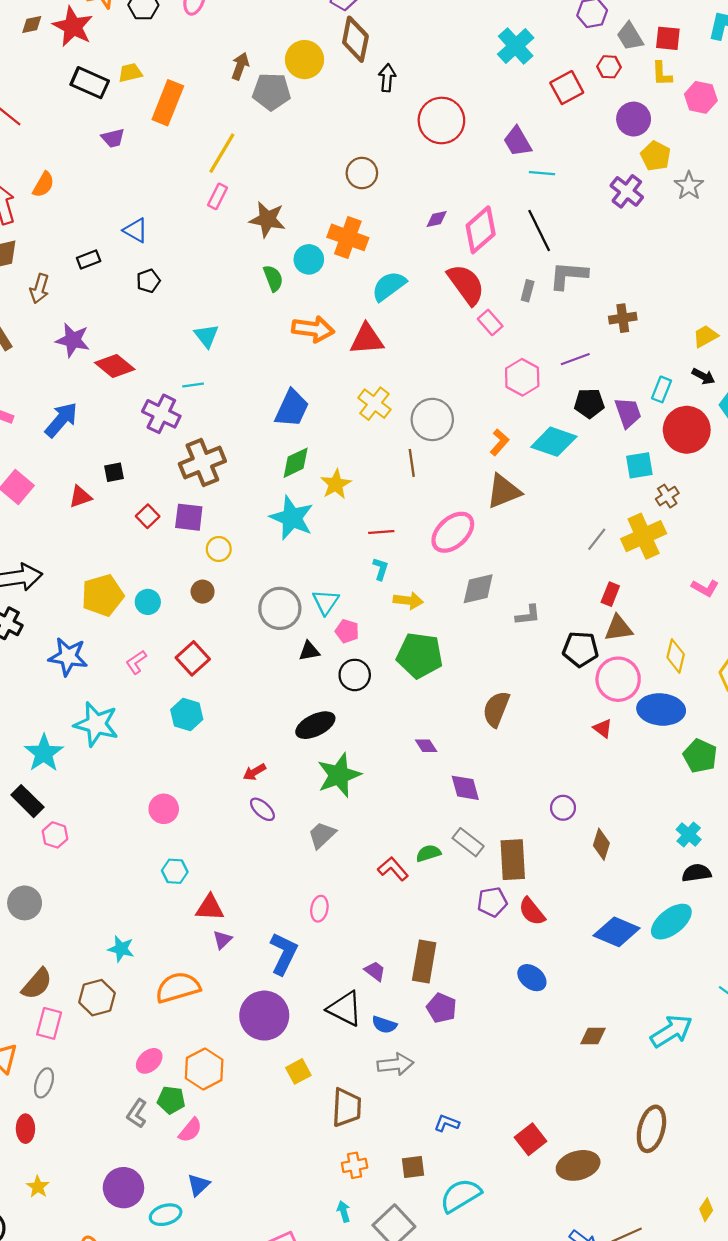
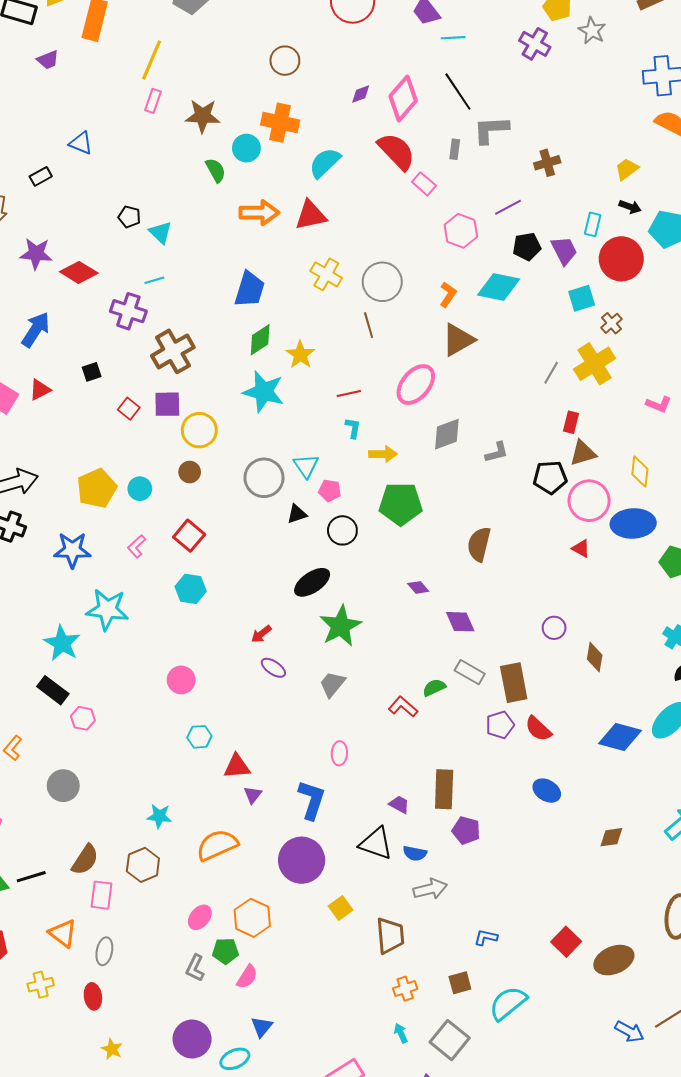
black pentagon: (148, 281) -> (129, 217), moved, turned -30
red triangle: (80, 497) -> (40, 390), moved
yellow circle: (219, 549) -> (199, 430), size x1.5

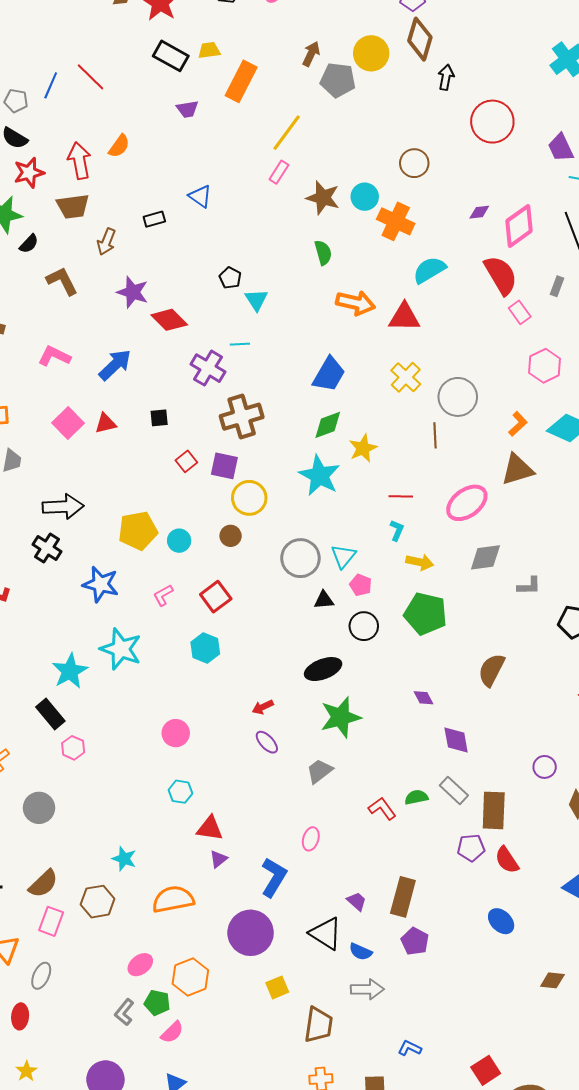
cyan circle: (246, 148) -> (365, 197), moved

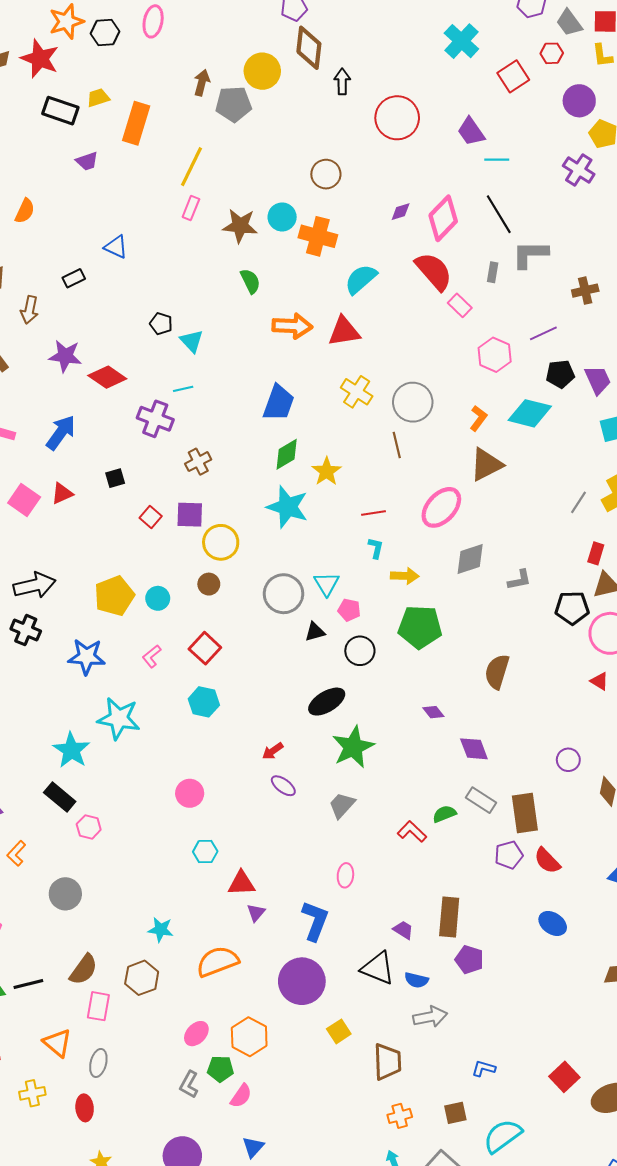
brown cross: (242, 417) -> (198, 462), size x0.6

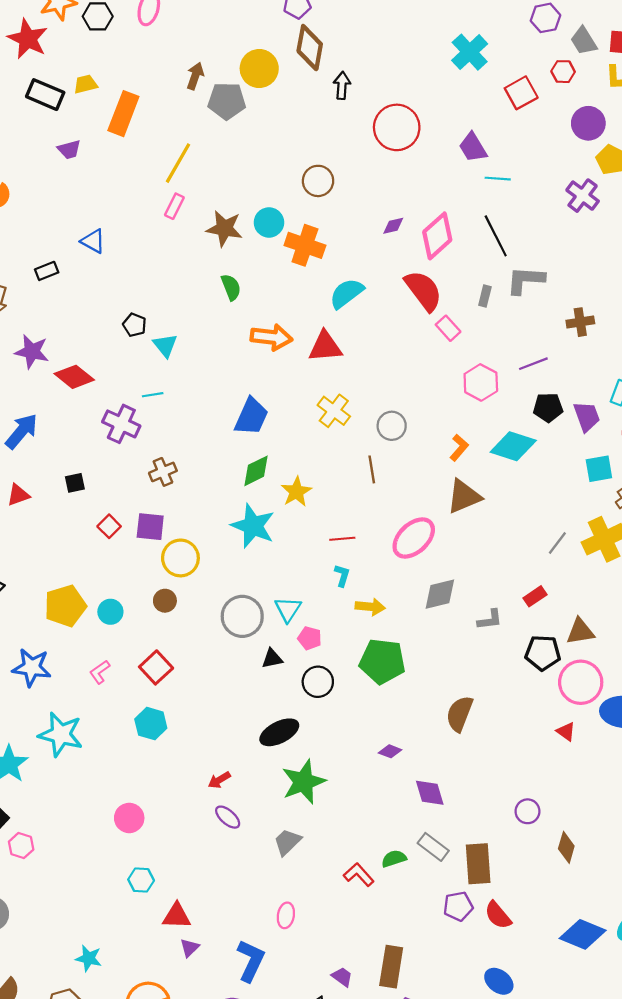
gray circle: (413, 402) -> (392, 426), size x0.7
red rectangle: (596, 553) -> (535, 596), moved, turned 35
purple diamond: (433, 712) -> (390, 751), turned -35

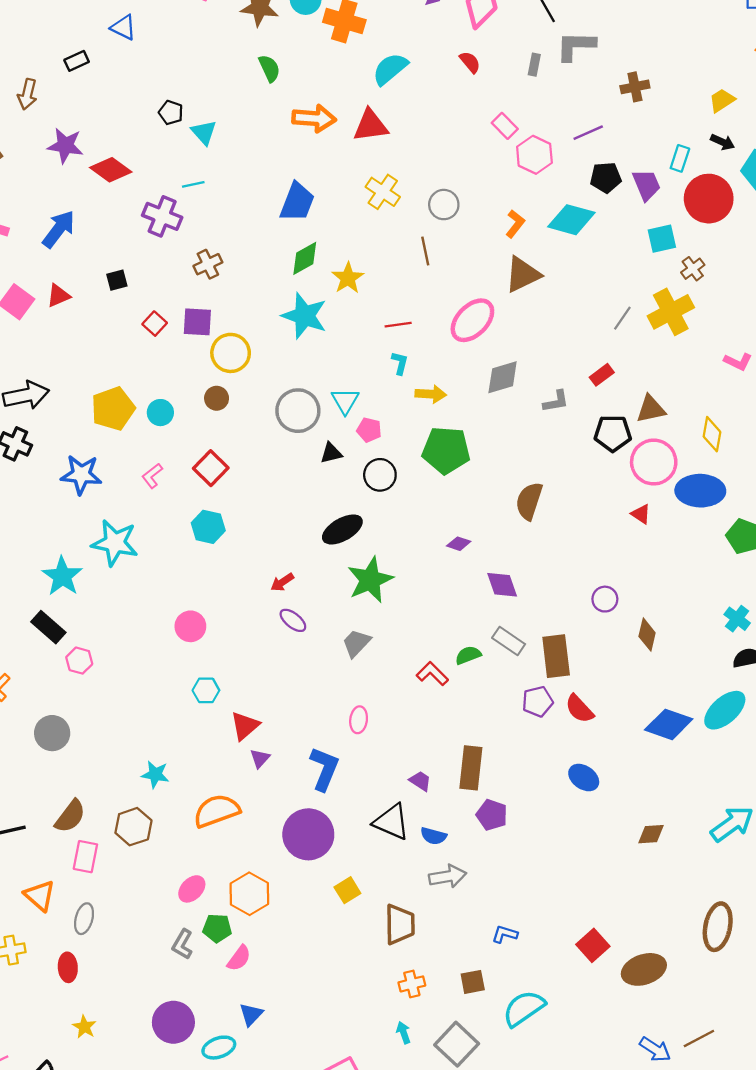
red semicircle: (423, 291) -> (470, 62), size x0.5
pink rectangle: (448, 328) -> (505, 126), moved
red triangle: (177, 916) -> (245, 726), turned -40

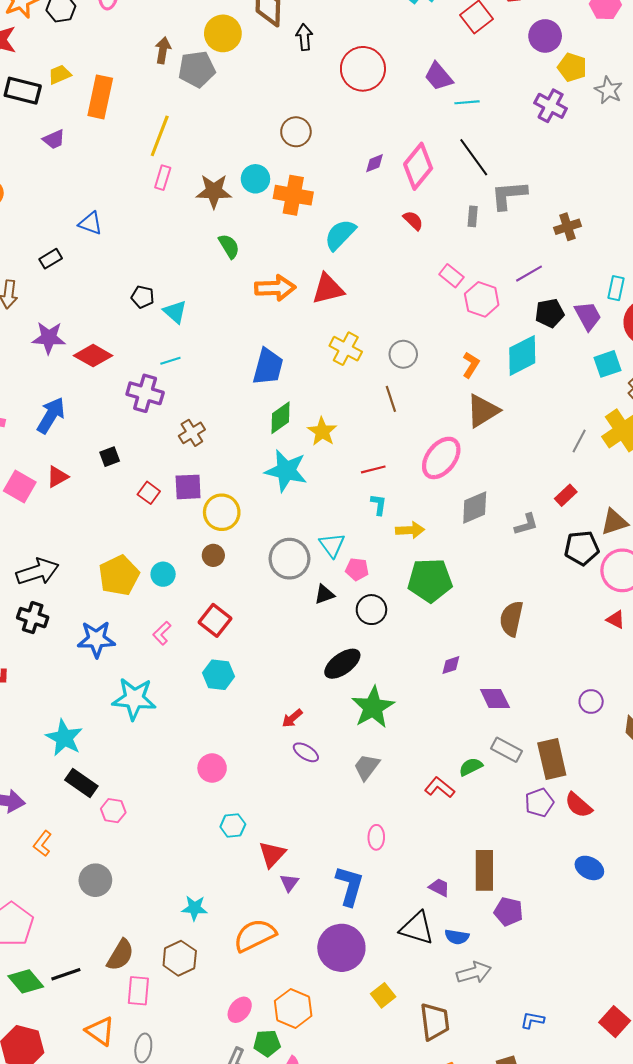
cyan diamond: (571, 220) -> (522, 355), turned -36
purple diamond: (459, 544) -> (451, 665), turned -30
cyan star: (62, 576) -> (64, 738), moved

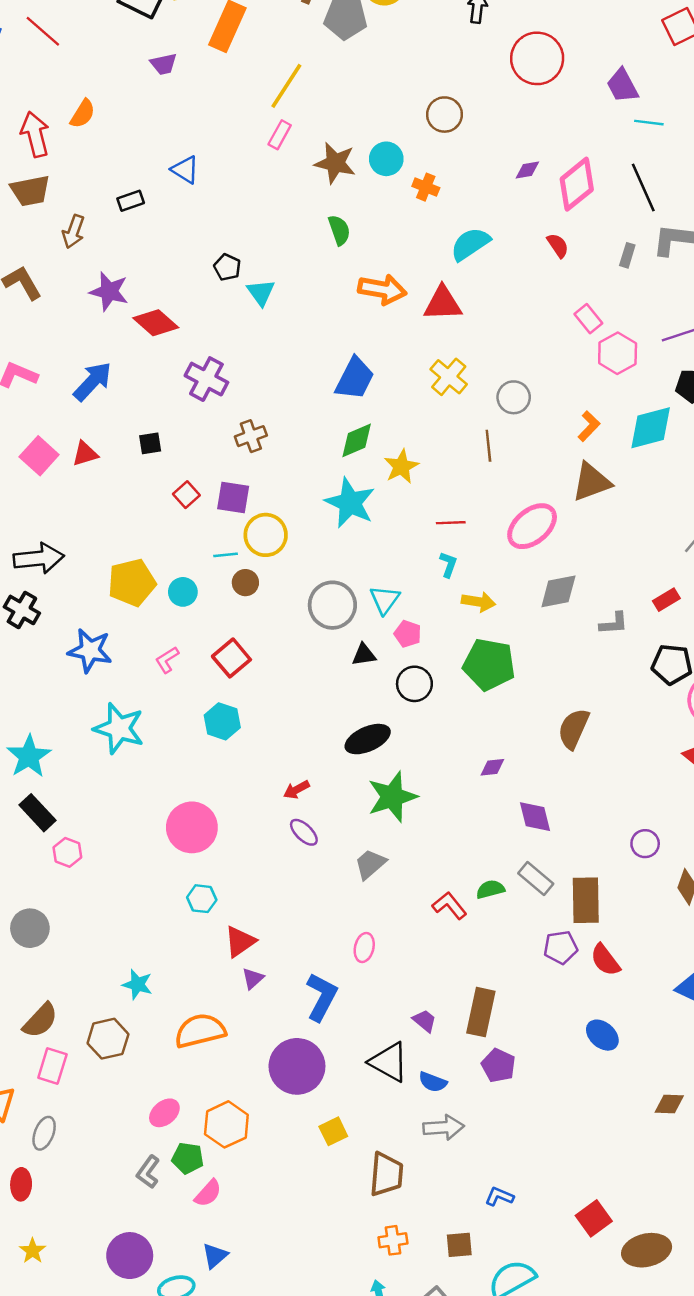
orange cross: (293, 195) -> (426, 187), size x0.6
cyan line: (170, 361) -> (226, 555), moved
pink circle: (212, 768) -> (192, 827), size x1.5

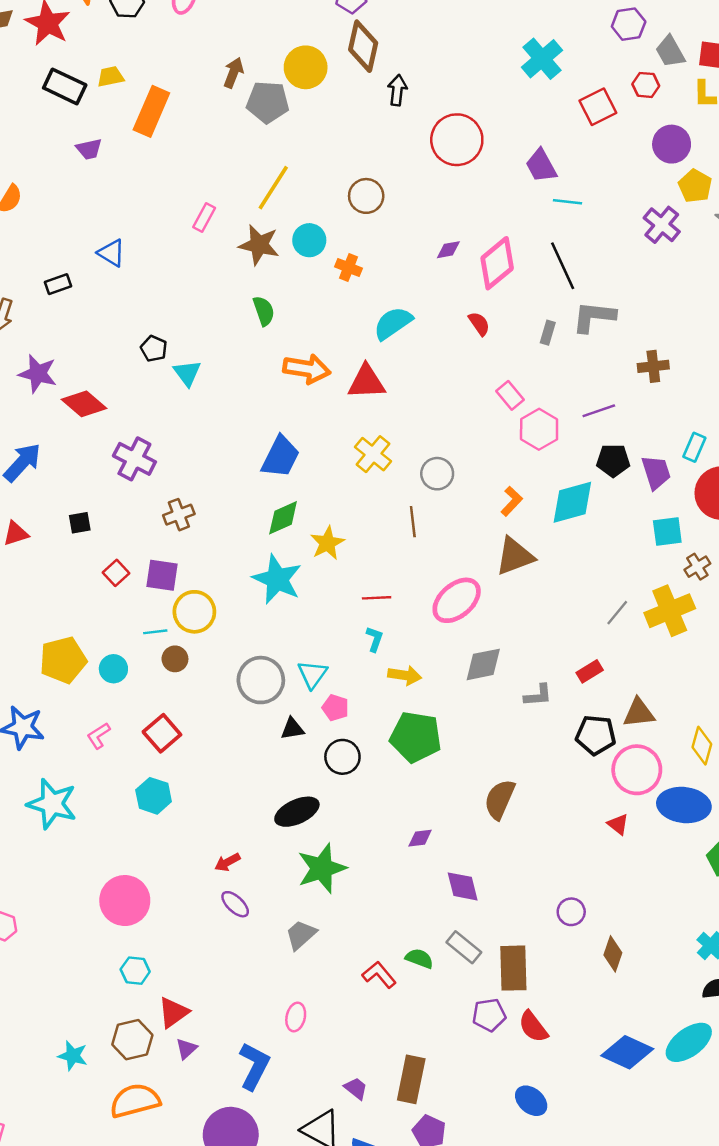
yellow line: (286, 86) -> (273, 188), moved
green semicircle: (490, 889) -> (419, 958), turned 36
brown hexagon: (108, 1039) -> (132, 1040), moved

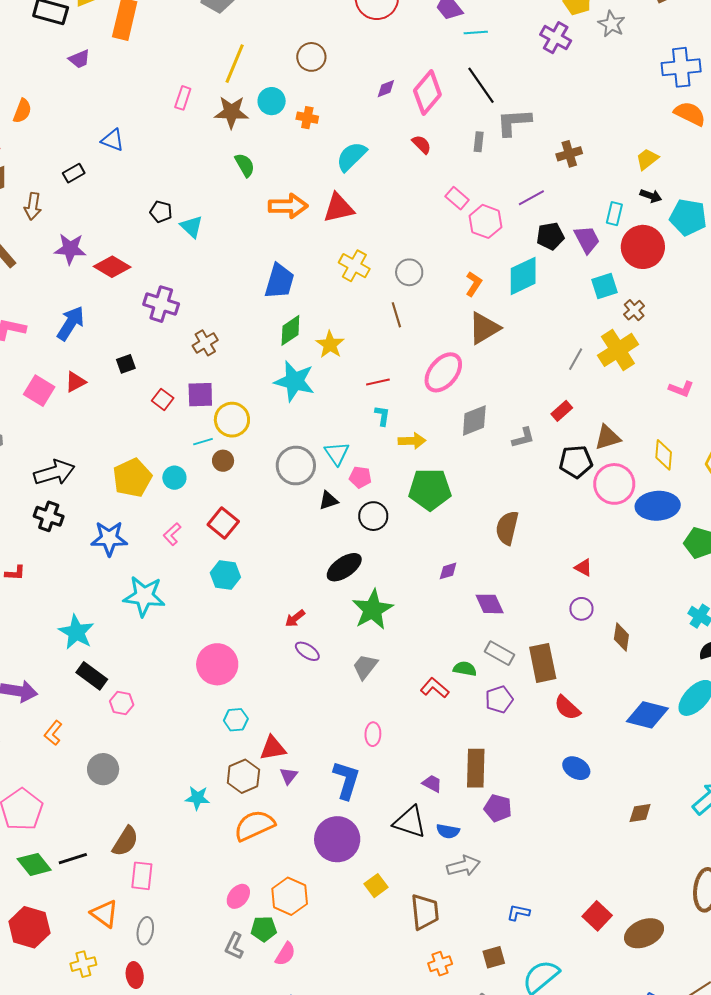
red triangle: (618, 824) -> (583, 567), moved
red triangle: (173, 1012) -> (273, 748), turned 36
purple pentagon: (489, 1015) -> (499, 699), moved

